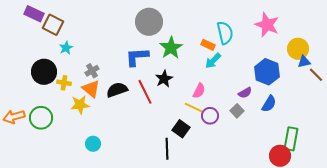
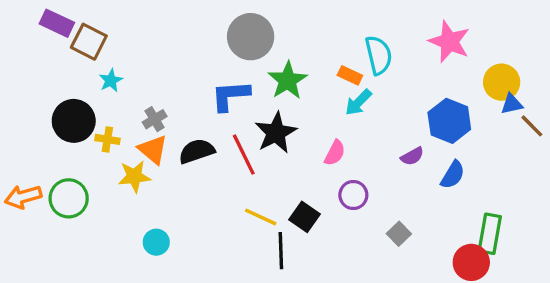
black star: (164, 79) -> (276, 133), size x1.4
yellow line: (194, 108) -> (261, 217), moved
gray square: (237, 111) -> (399, 234), moved

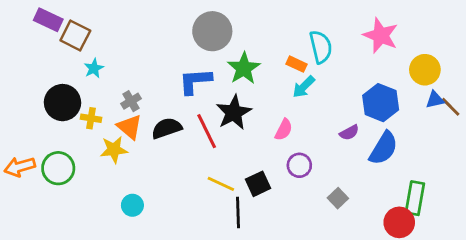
blue triangle: (512, 104) -> (435, 100), moved
blue semicircle: (453, 175) -> (384, 148), size x1.4
black square: (304, 217) -> (258, 184), turned 30

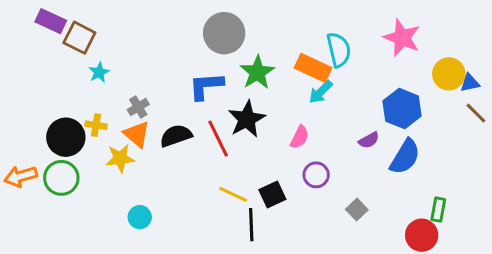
orange rectangle: (296, 64) -> (313, 68), size x1.6
blue triangle: (435, 100) -> (470, 83), moved
black circle: (62, 103) -> (66, 137), moved
green rectangle: (415, 198) -> (438, 210), size x0.7

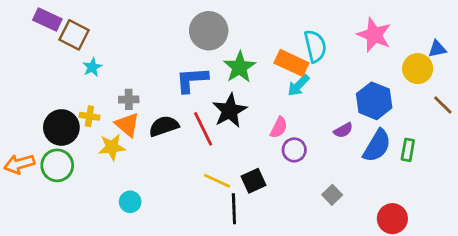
blue triangle: (470, 83) -> (437, 49), moved
gray cross: (138, 107) -> (129, 99), turned 30
purple circle: (316, 175) -> (294, 150), moved
green rectangle: (438, 210) -> (408, 150), moved

